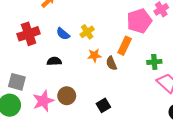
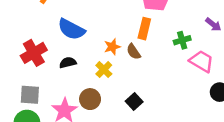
yellow cross: (87, 32) -> (104, 70), moved
red cross: (29, 34) -> (34, 53), moved
blue semicircle: (63, 34) -> (71, 29), size x1.6

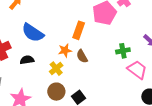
orange rectangle: (144, 29) -> (79, 30), moved
brown circle: (90, 99) -> (56, 92), moved

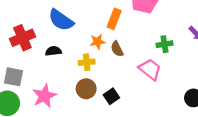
yellow cross: (56, 69) -> (87, 62), turned 32
pink trapezoid: (137, 70) -> (150, 69), moved

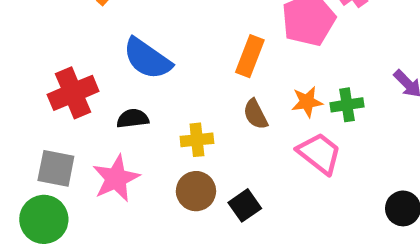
orange star: (97, 42) -> (307, 102), moved
pink star: (44, 96) -> (116, 178), moved

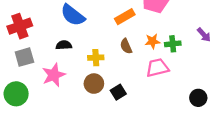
orange rectangle: (250, 56) -> (125, 17), turned 36
red cross: (73, 93) -> (20, 26), moved
pink trapezoid: (319, 153) -> (157, 68), turned -55
gray square: (56, 168) -> (24, 57), moved, turned -30

